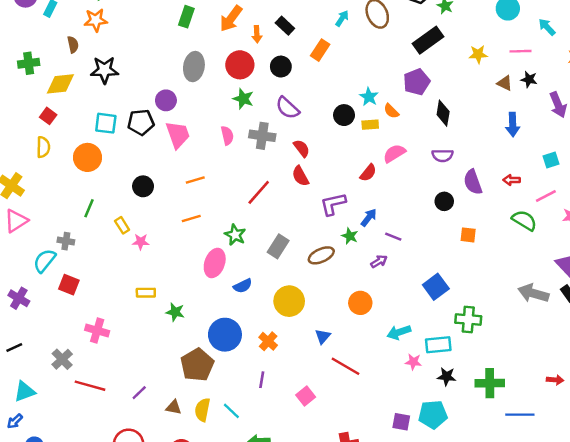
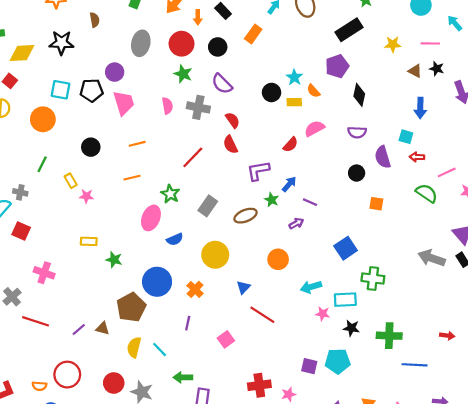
brown semicircle: (73, 45) -> (95, 20), moved
cyan square: (551, 160) -> (406, 137), moved, turned 32
brown triangle: (174, 407) -> (102, 328), moved

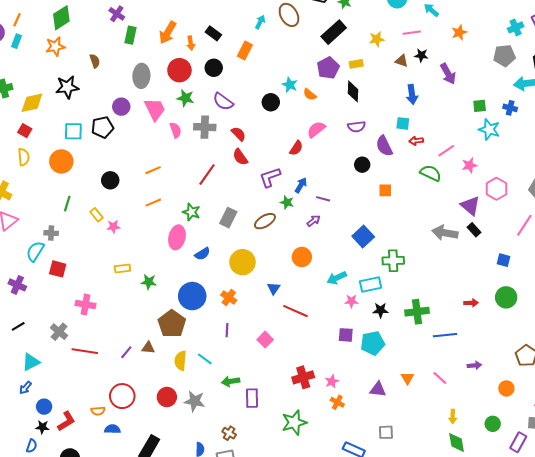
yellow rectangle: (294, 102) -> (356, 64), moved
pink trapezoid: (124, 103) -> (155, 109), moved
purple square: (309, 366) -> (346, 335), moved

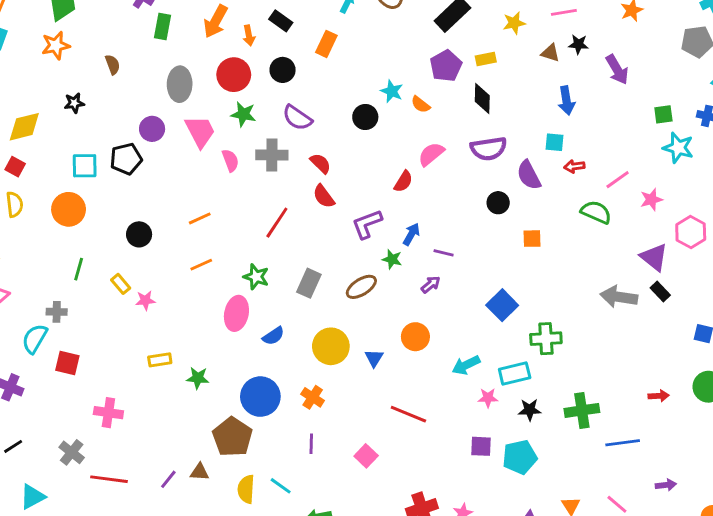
black star: (67, 87) -> (74, 103), size x0.6
purple semicircle: (357, 127) -> (489, 149), size x1.4
blue triangle: (274, 288) -> (374, 358), moved

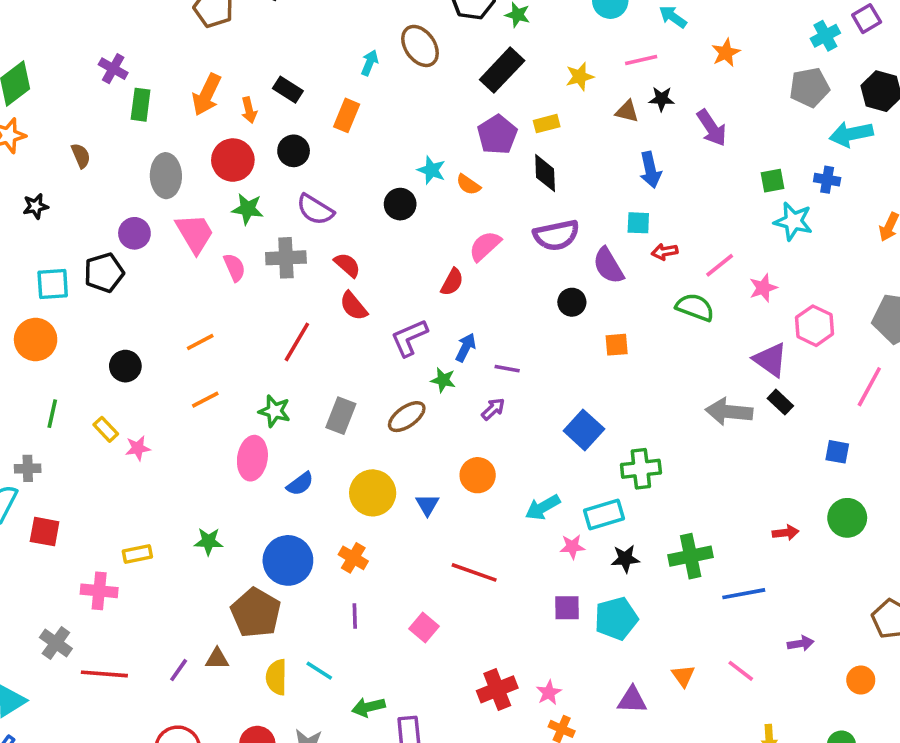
yellow rectangle: (160, 360) -> (137, 554), moved

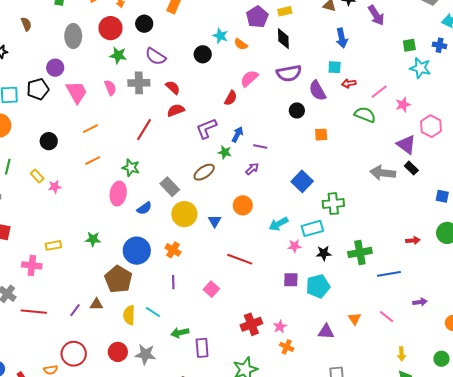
pink trapezoid: (195, 233) -> (77, 92), moved
red semicircle: (353, 306) -> (176, 110), turned 108
gray rectangle: (341, 416) -> (170, 187), moved, turned -66

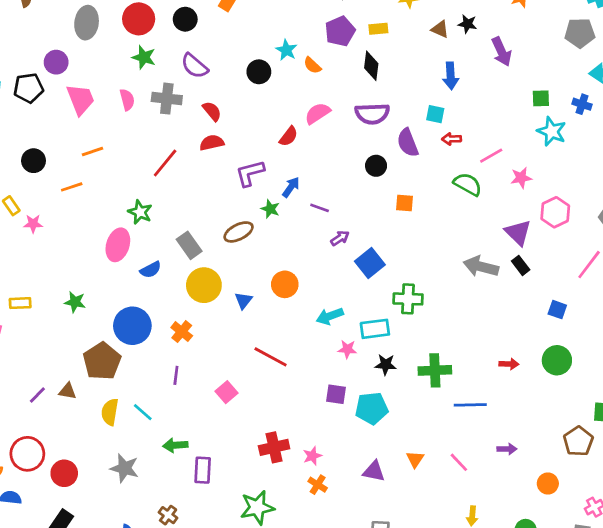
orange line: (93, 161) -> (72, 187), moved
purple arrow: (252, 169) -> (340, 238), moved
red circle: (118, 352) -> (64, 473), moved

